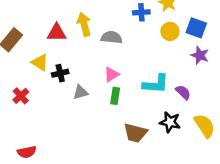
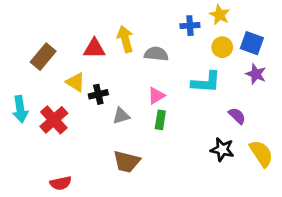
cyan L-shape: (156, 84) -> (206, 82), moved
red cross: (21, 96) -> (54, 120), size x1.5
brown trapezoid: (135, 133) -> (127, 162), moved

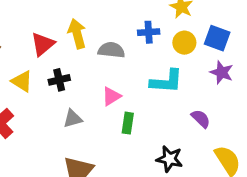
blue cross: (190, 26) -> (149, 32), moved
red triangle: (94, 48) -> (43, 44), turned -40
black cross: (98, 94) -> (59, 80), moved
green rectangle: (160, 120) -> (128, 123), moved
black star: (222, 150) -> (169, 159), moved

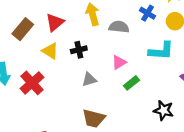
blue cross: (149, 32) -> (147, 13), turned 35
red triangle: (43, 44) -> (55, 22), moved
green rectangle: (128, 123) -> (131, 83), turned 42

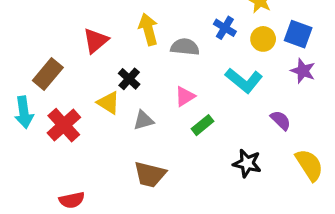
brown rectangle: (23, 29) -> (48, 74), moved
black cross: (79, 50) -> (129, 79), turned -35
yellow triangle: (50, 51) -> (108, 103), moved
cyan L-shape: (161, 51) -> (244, 80), turned 35

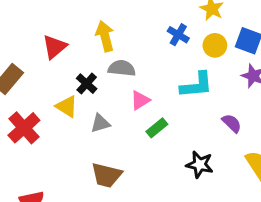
gray semicircle: (185, 47) -> (122, 68), moved
cyan L-shape: (244, 80) -> (197, 85), turned -44

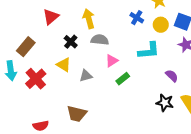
red triangle: (55, 47) -> (51, 17), moved
black cross: (87, 84) -> (71, 42), moved
black star: (200, 164) -> (165, 103), moved
brown trapezoid: (106, 175) -> (77, 114), moved

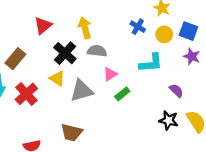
black cross: (71, 42) -> (65, 53), size x1.5
gray triangle: (86, 76) -> (82, 91), size x1.6

